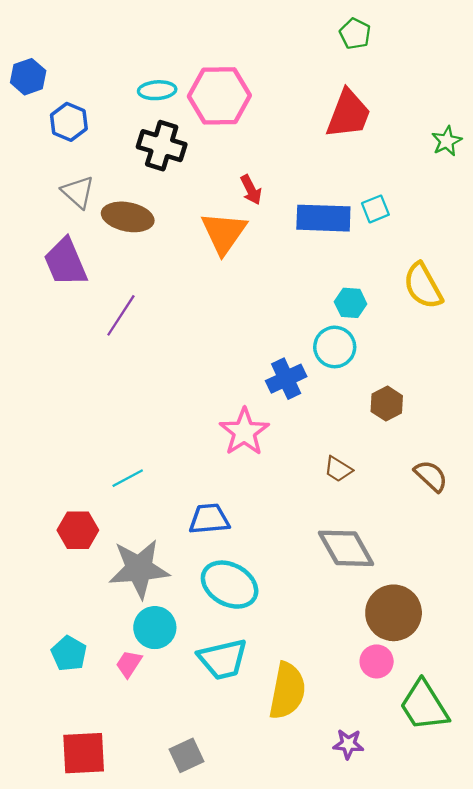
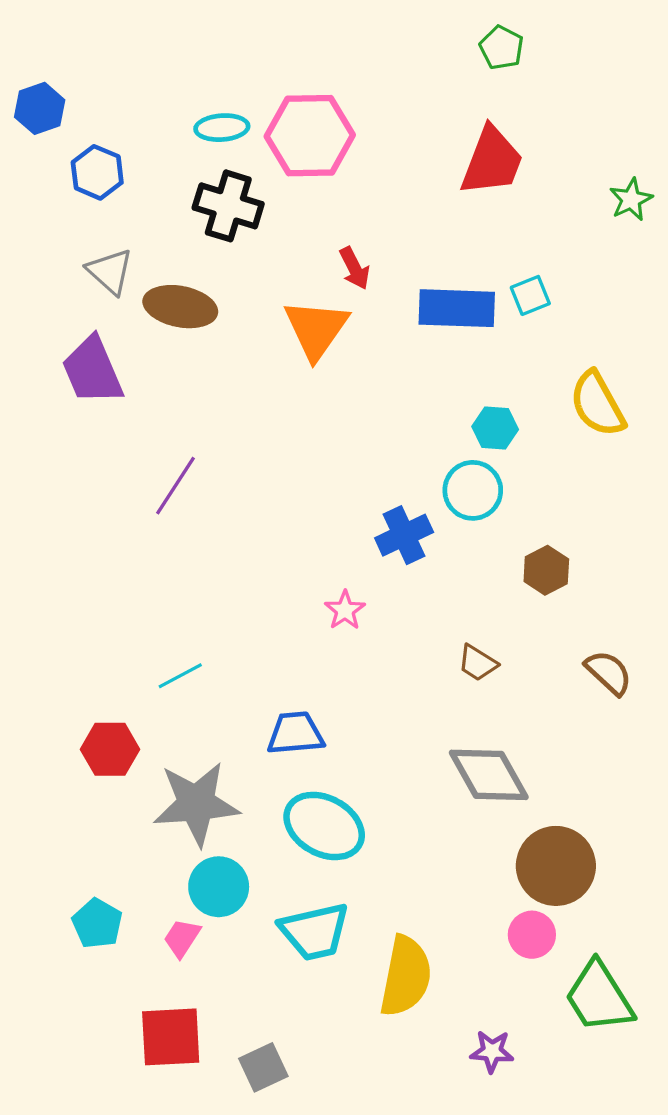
purple line: (121, 315) -> (176, 486), moved
pink star: (244, 432) -> (345, 610), size x0.6
red square: (84, 753) -> (171, 1037), moved

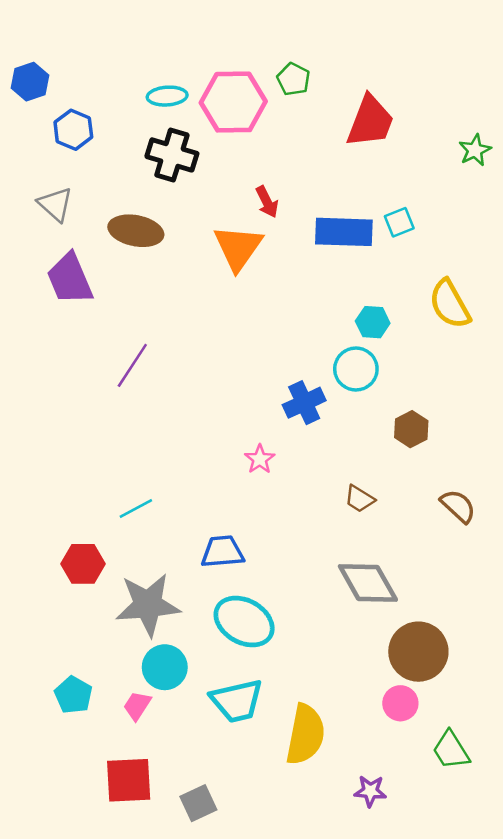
green pentagon: (502, 48) -> (293, 79), moved
gray triangle: (110, 271) -> (55, 204), moved
green trapezoid: (599, 997) -> (451, 750), size x0.7

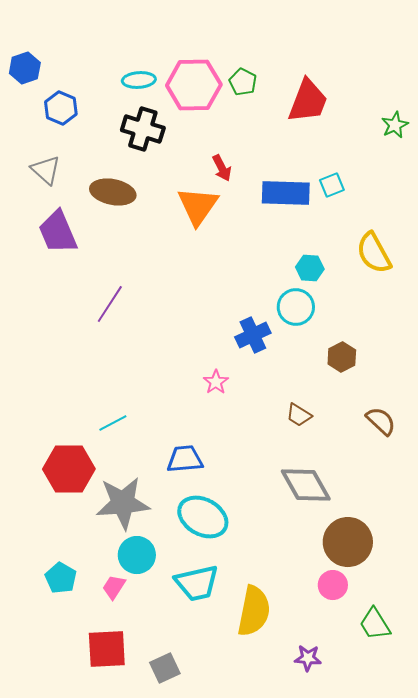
green pentagon: (293, 79) -> (243, 82), moved
red hexagon: (83, 564) -> (69, 469), size x1.4

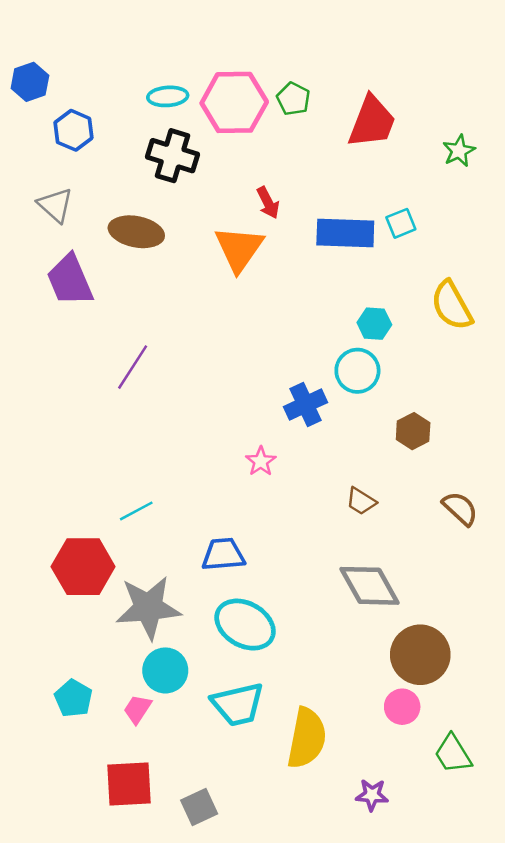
green star: (395, 125) -> (459, 151), moved

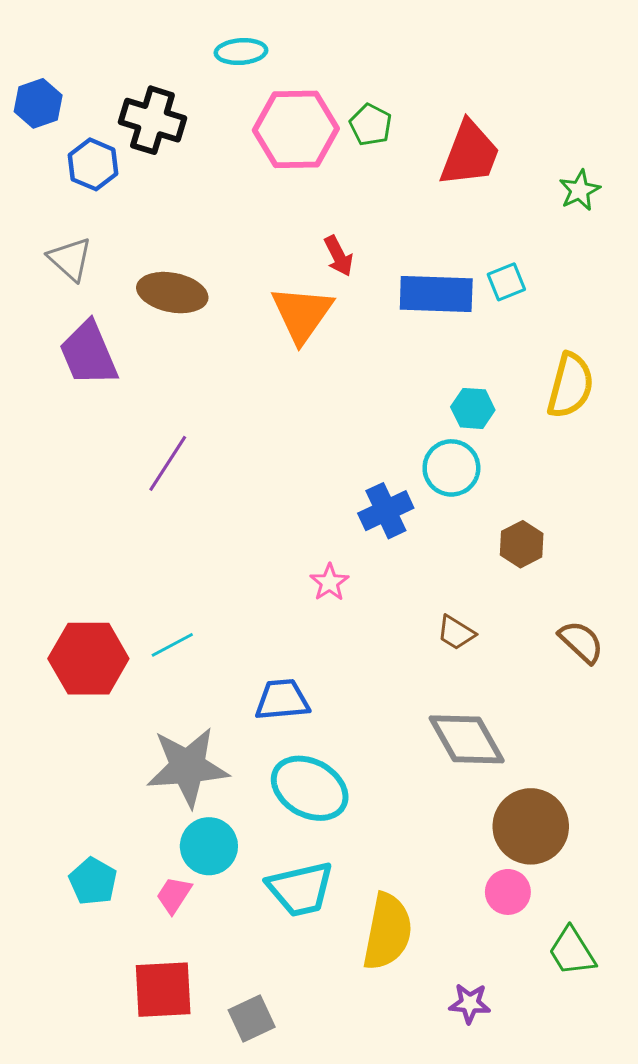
cyan ellipse: (168, 96) -> (241, 52), moved
black cross: (173, 156) -> (152, 120), moved
yellow semicircle: (452, 305) -> (570, 386), turned -136
red hexagon: (83, 567) -> (88, 659), moved

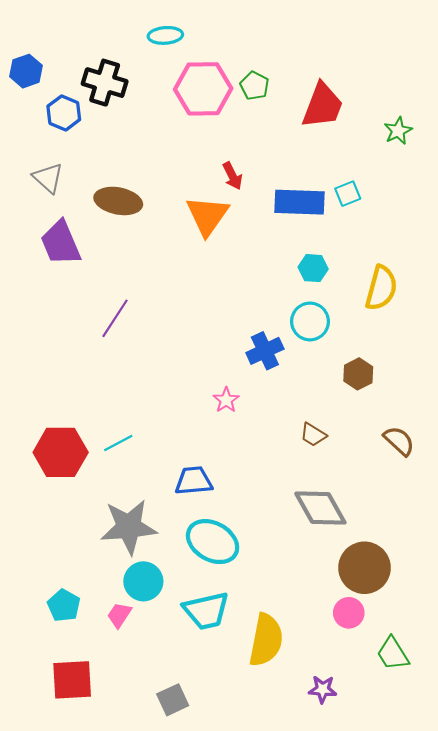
yellow semicircle: (570, 386) -> (381, 288), moved
cyan hexagon: (473, 408) -> (313, 268), moved
red square: (163, 990) -> (72, 680), moved

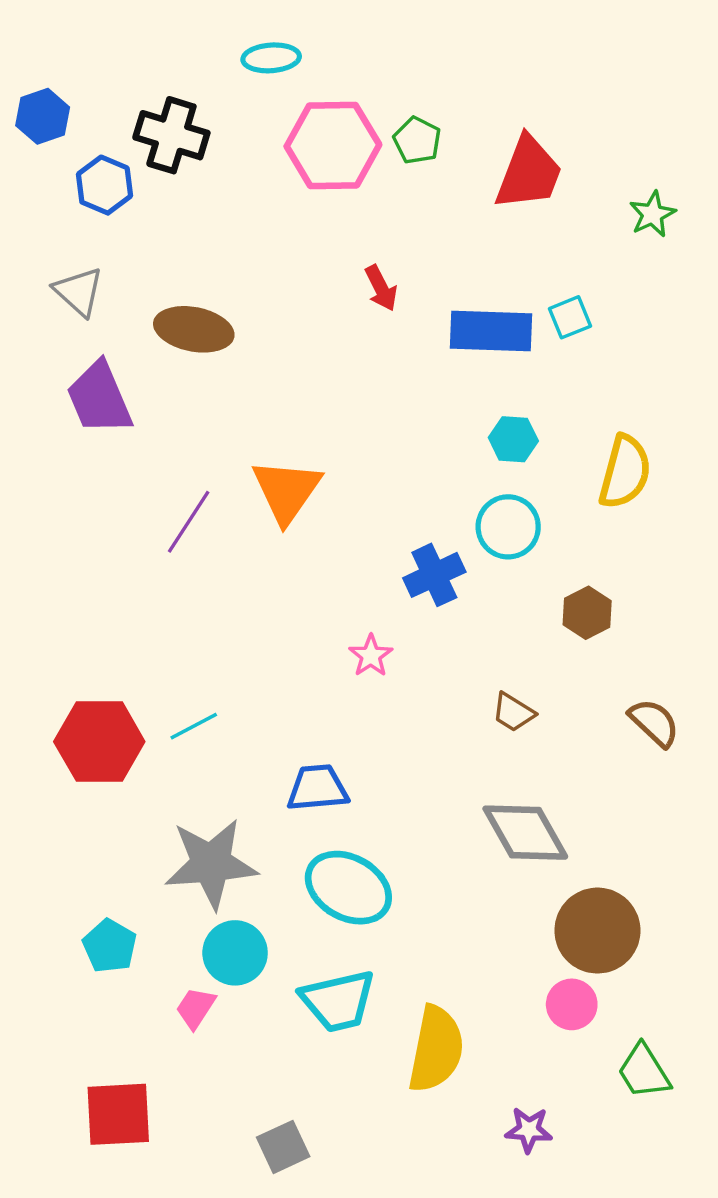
orange triangle: (207, 216) -> (287, 491), moved
cyan pentagon: (64, 605) -> (110, 946), moved

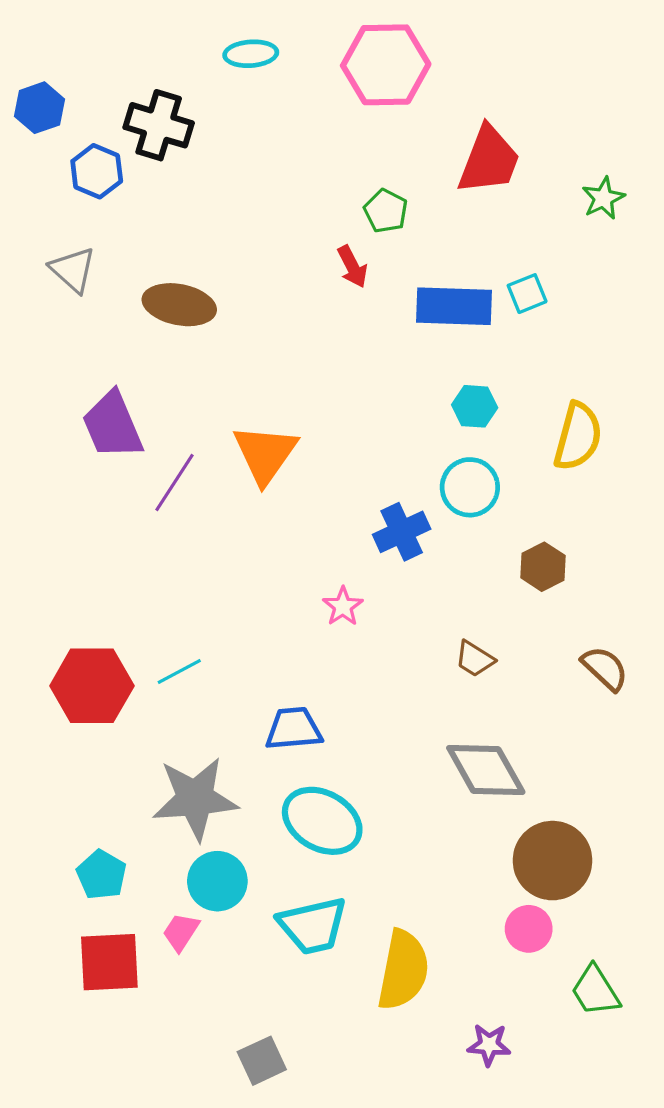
green pentagon: (417, 140) -> (386, 211), moved
pink hexagon: (333, 146) -> (386, 65), moved
purple trapezoid: (99, 398) -> (113, 425), moved
red square: (118, 1114) -> (109, 962), moved

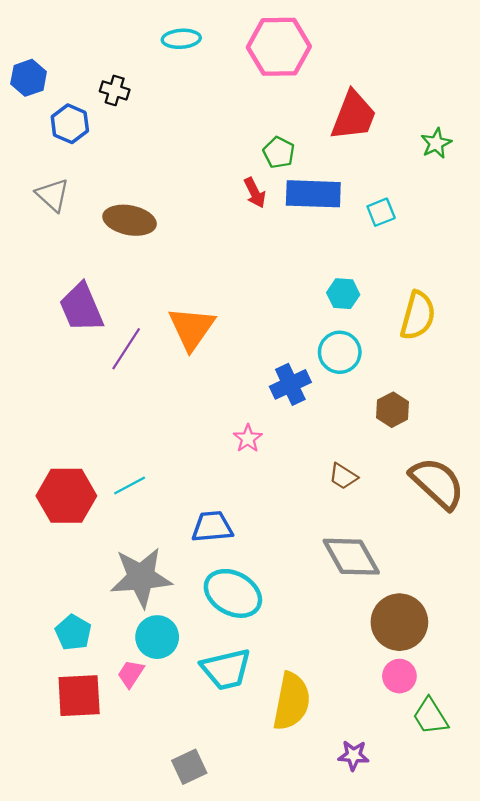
black cross: (159, 125) -> (115, 90), size x0.6
blue rectangle: (454, 306) -> (313, 194), moved
brown semicircle: (605, 668) -> (437, 483), size x1.6
pink circle: (529, 929) -> (399, 676), moved

